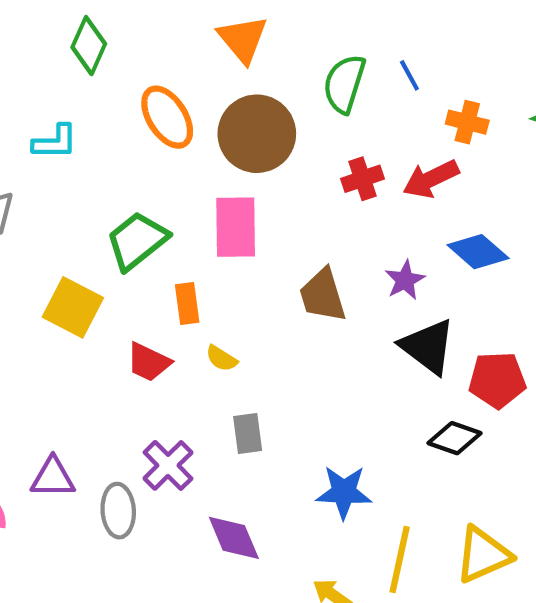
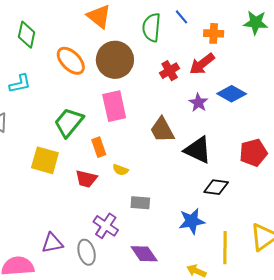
purple star: (405, 280) -> (198, 103), moved
black triangle: (428, 347) -> (198, 150), moved
gray rectangle: (248, 433) -> (140, 203), turned -66
black diamond: (455, 438) -> (216, 187), moved

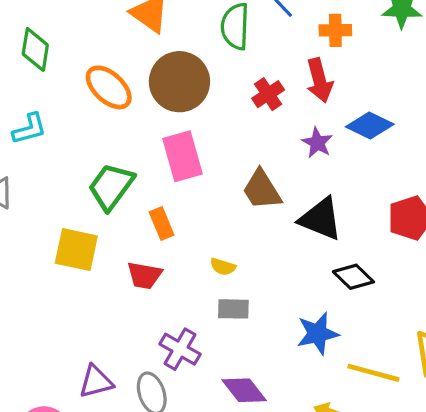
red arrow: (202, 64) -> (320, 80), turned -64
yellow semicircle: (120, 170) -> (223, 267), moved
black diamond: (216, 187) -> (353, 277), turned 40
yellow line: (225, 248) -> (373, 373), turned -72

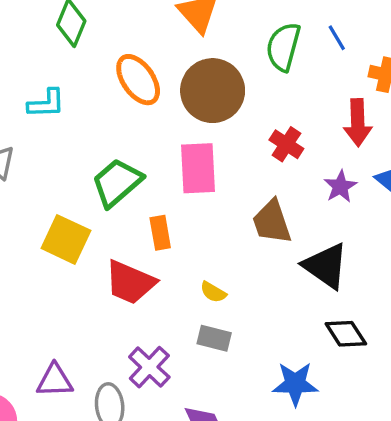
red cross: (268, 94) -> (286, 144), moved, turned -36
red trapezoid: (144, 275) -> (130, 282), size x1.4

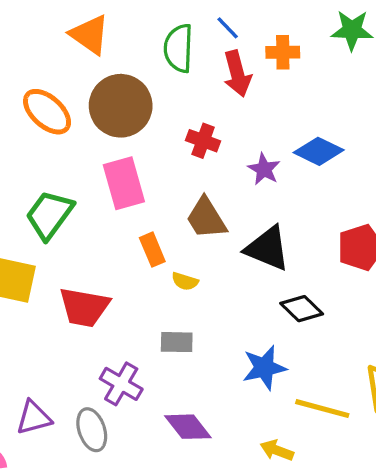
red arrow: (358, 123) -> (237, 74), moved
orange rectangle: (160, 233) -> (152, 250), moved
yellow semicircle: (213, 292) -> (185, 281), moved

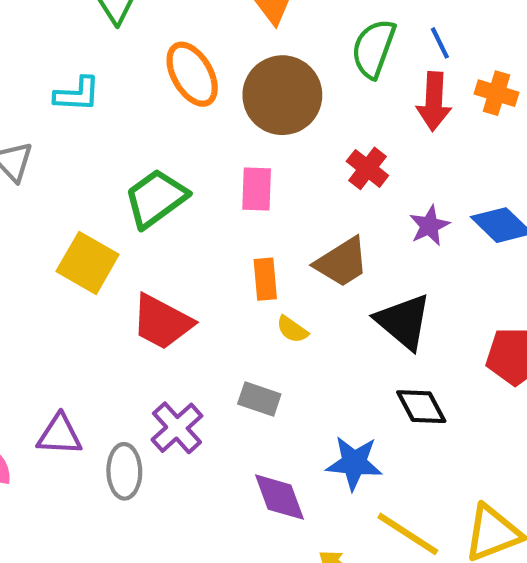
pink rectangle: (124, 183) -> (257, 189), size x0.7
brown trapezoid: (206, 218) -> (342, 262), turned -108
purple diamond: (188, 427) -> (280, 497), moved

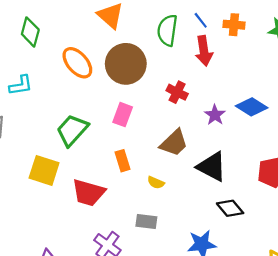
orange cross: (496, 93) -> (234, 25), moved
pink rectangle: (257, 189) -> (123, 115), turned 30
orange rectangle: (265, 279) -> (122, 161), moved

